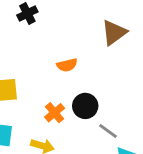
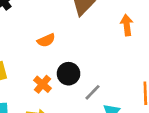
gray line: (108, 131) -> (92, 92), turned -72

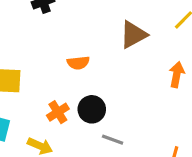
gray line: (92, 92) -> (113, 140), turned 48

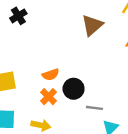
orange semicircle: (78, 63) -> (51, 75), moved

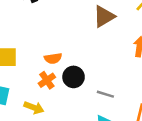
gray line: (94, 108) -> (105, 94), moved

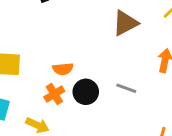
gray line: (105, 94) -> (126, 88), moved

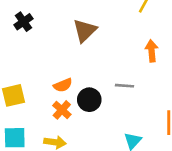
brown triangle: (125, 23) -> (85, 30), moved

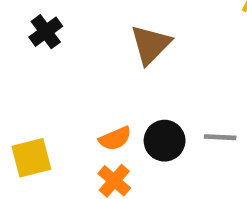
black circle: (89, 100) -> (165, 141), moved

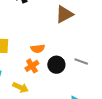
black circle: (165, 141) -> (56, 65), moved

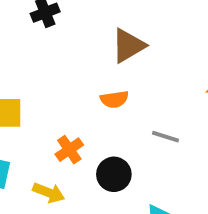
orange semicircle: (38, 49) -> (114, 99), moved
black circle: (56, 65) -> (114, 174), moved

